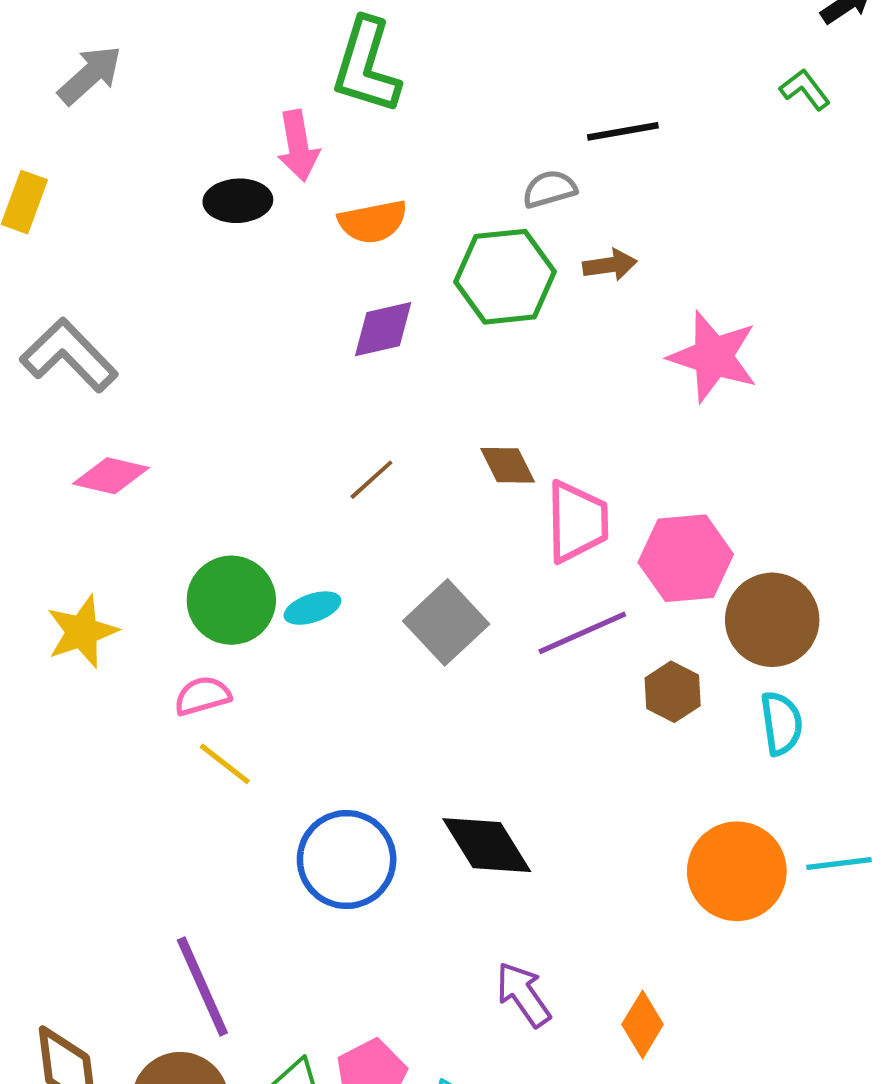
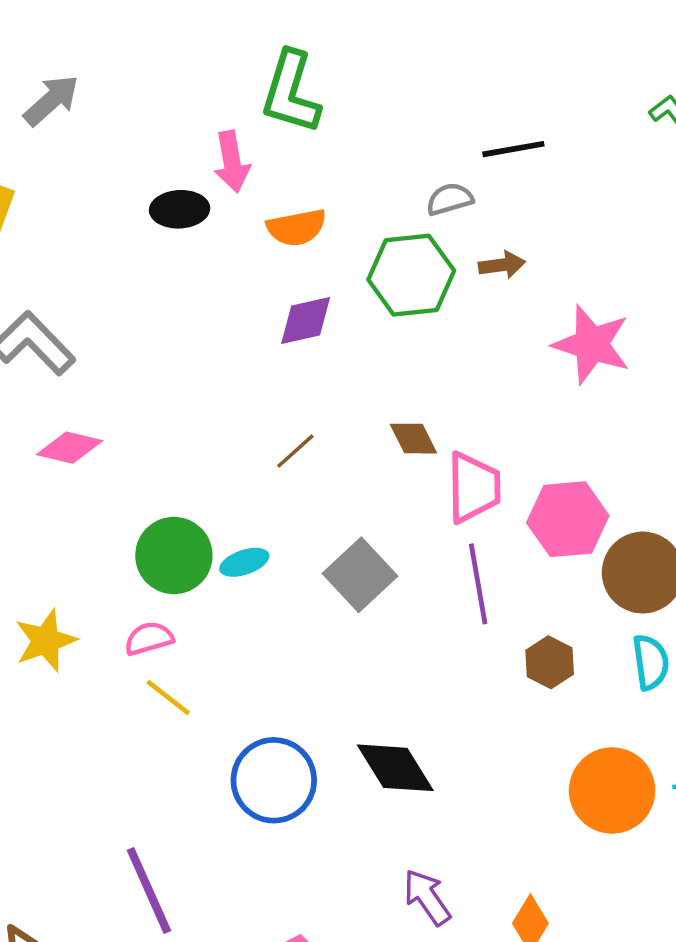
yellow star: (82, 632) -> (46, 641), moved
purple line: (582, 633) -> (478, 584), turned -76
brown hexagon: (673, 692) -> (550, 662), moved

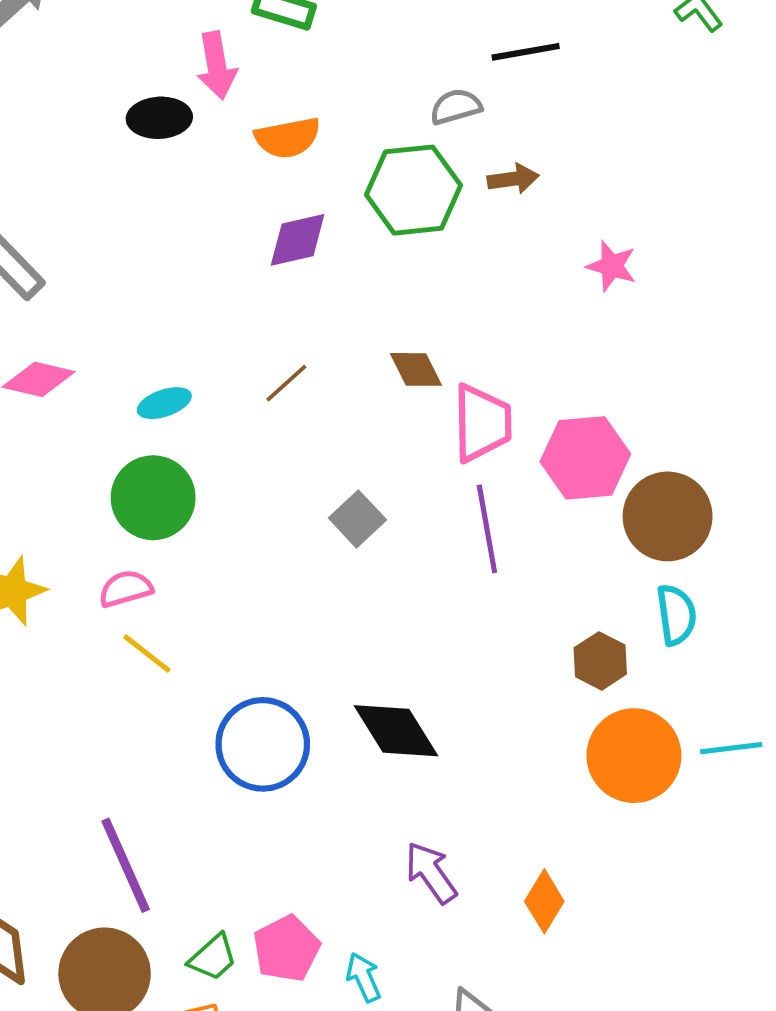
pink star: (592, 344) -> (612, 266), size x0.6
cyan ellipse: (244, 562) -> (164, 403), moved
gray square: (360, 575) -> (357, 519), size x0.7
brown hexagon: (550, 662) -> (600, 661), moved

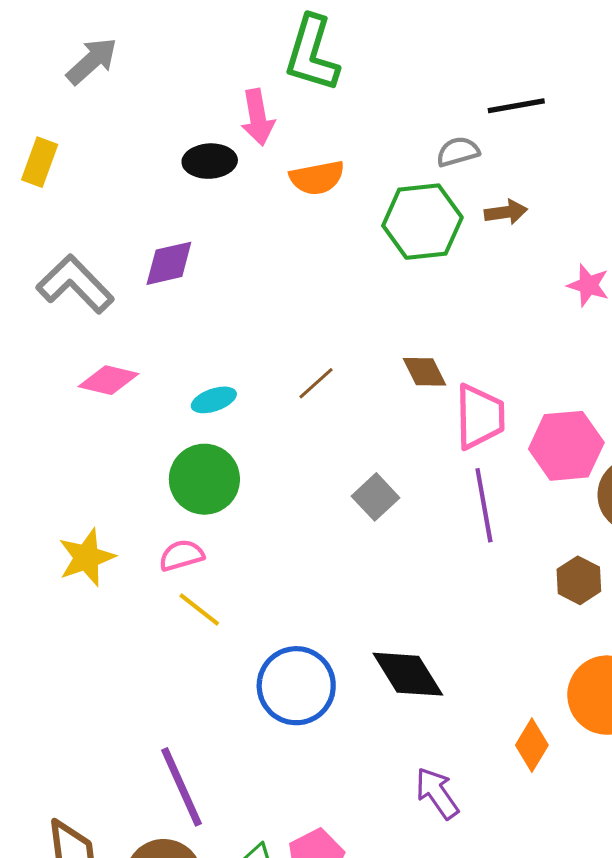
purple diamond: (298, 240) -> (169, 263), moved
brown hexagon: (600, 661) -> (579, 580), moved
orange diamond: (544, 901) -> (532, 745), moved

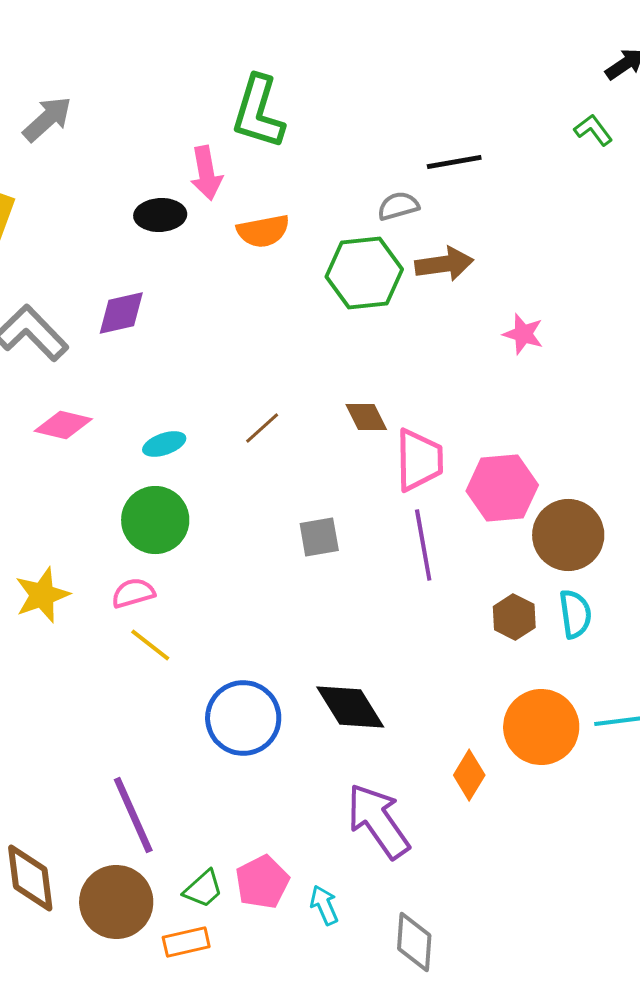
brown arrow: (506, 212) -> (444, 264), size x1.4
gray square: (375, 497) -> (319, 537), turned 33
purple arrow: (437, 793) -> (378, 821), size x1.5

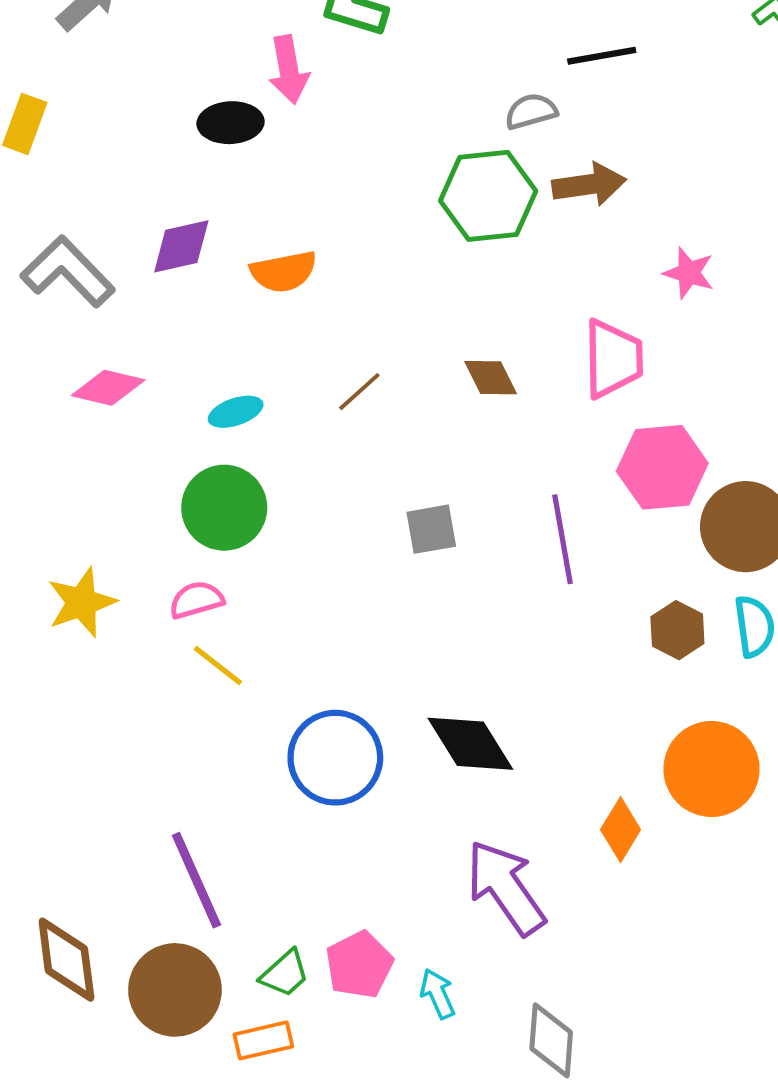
orange semicircle: (263, 231) -> (284, 272), moved
pink trapezoid: (419, 460) -> (613, 359), moved

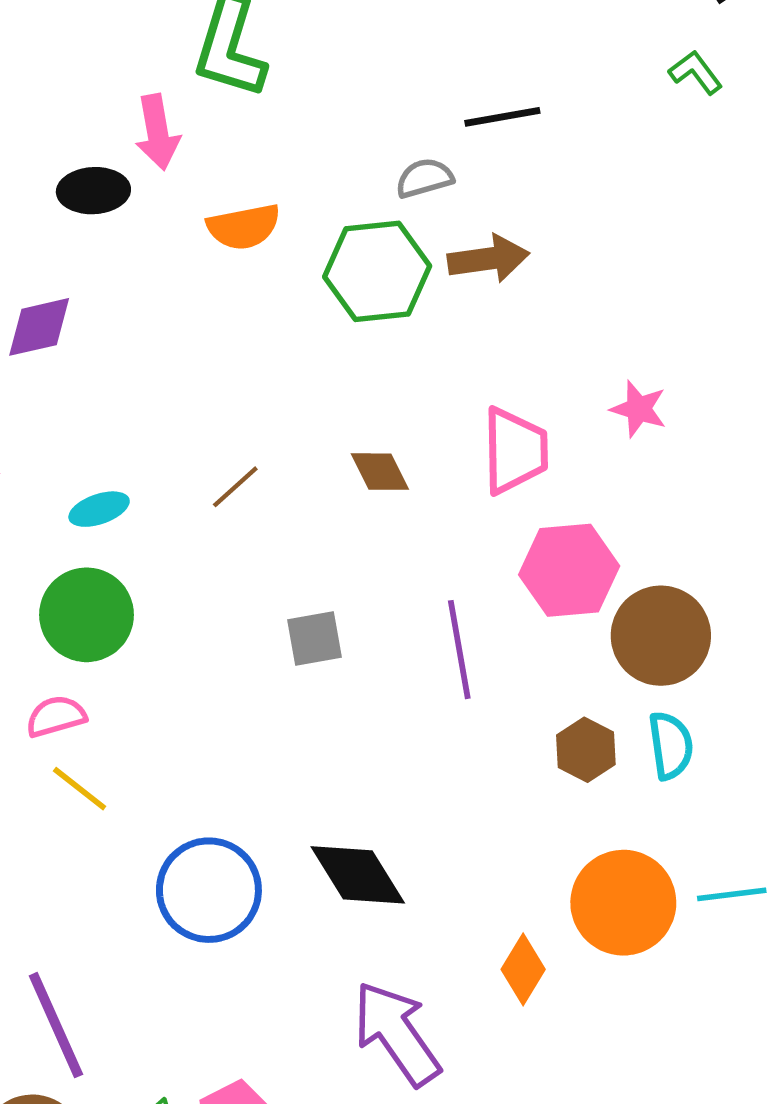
orange semicircle: (284, 272) -> (244, 227), moved
pink star: (689, 273) -> (639, 409), moved

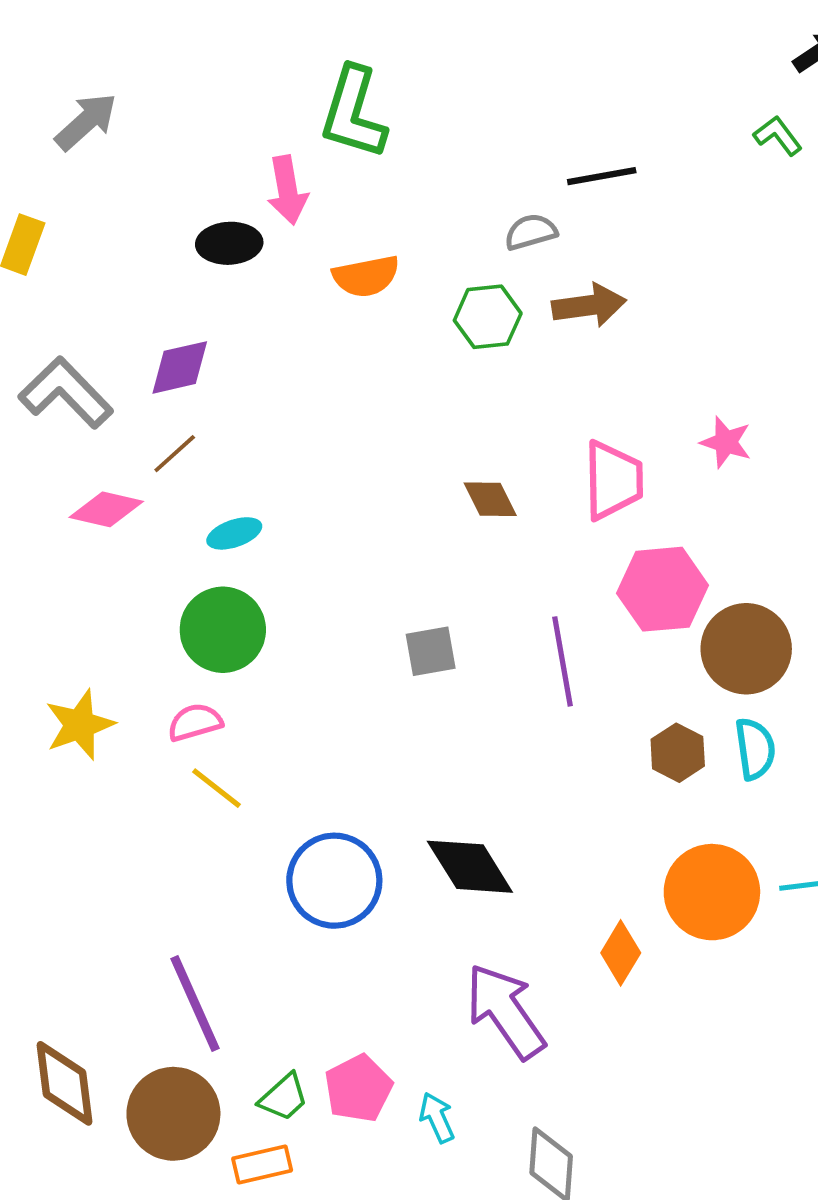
green hexagon: (377, 271) -> (488, 317), size x0.7
brown line: (235, 487) -> (175, 454), moved

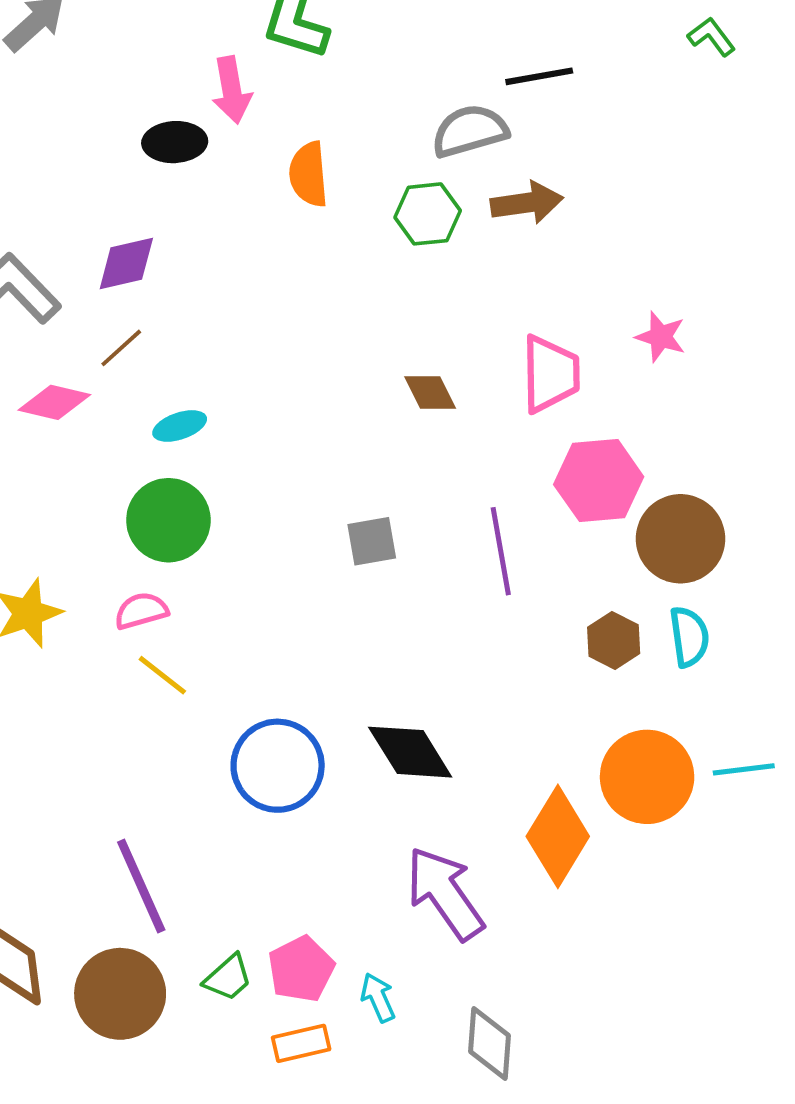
gray semicircle: (531, 232) -> (470, 131), size x1.5
orange semicircle: (366, 276) -> (309, 174), turned 96
orange diamond: (621, 953) -> (558, 836), size x1.6
orange rectangle: (262, 1164) -> (301, 1043), moved

